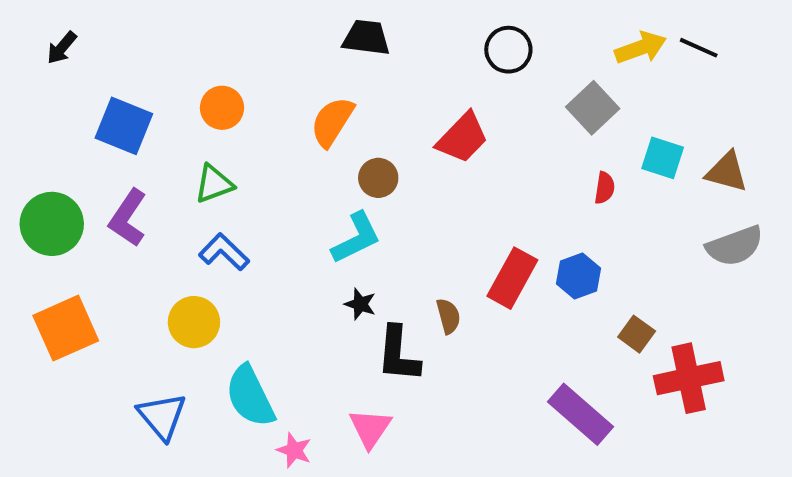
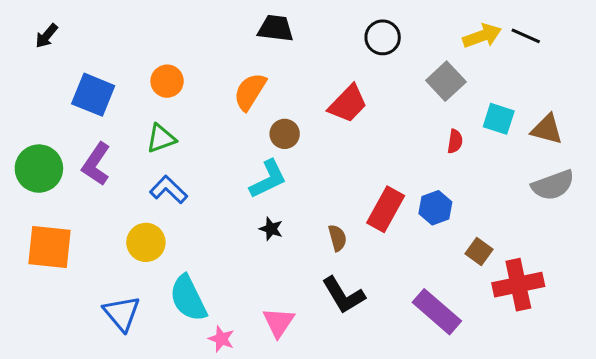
orange square: (66, 328) -> (49, 247), turned 30
black L-shape: (398, 354) -> (343, 295), moved, turned -36

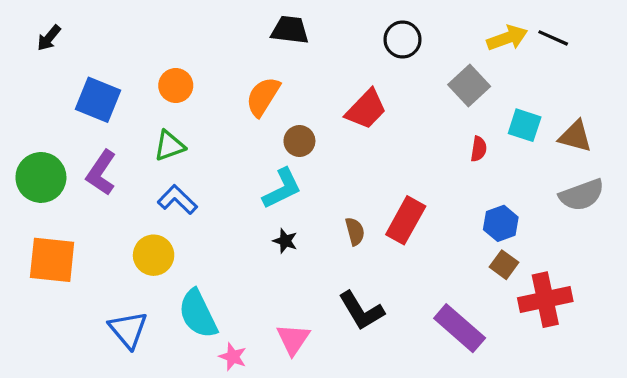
blue hexagon: (435, 208) -> (501, 223), moved
brown semicircle: (337, 238) -> (355, 231), moved

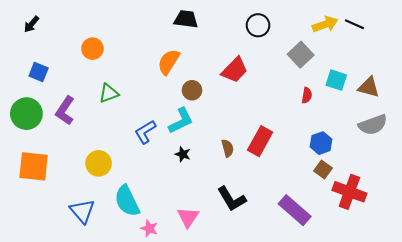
orange circle: (176, 86) -> (92, 49), moved
blue square: (98, 100) -> (39, 72), moved, size x0.7
blue L-shape: (177, 200) -> (145, 132), moved, turned -75
red cross: (545, 300) -> (349, 192), turned 32

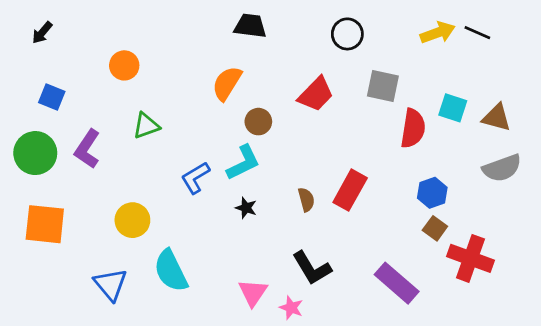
gray square: (301, 55) -> (383, 86), moved, turned -35
red semicircle: (307, 95) -> (413, 128), size x1.8
pink star: (149, 228) -> (291, 308), moved

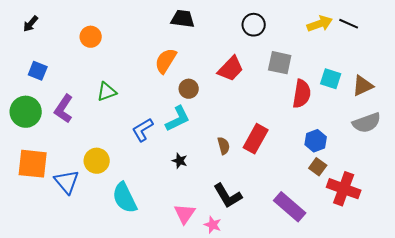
orange circle: (124, 65) -> (91, 37), moved
brown triangle: (497, 117) -> (363, 86), turned -40
black star: (246, 208) -> (180, 161), moved
blue triangle: (111, 284) -> (67, 182), moved

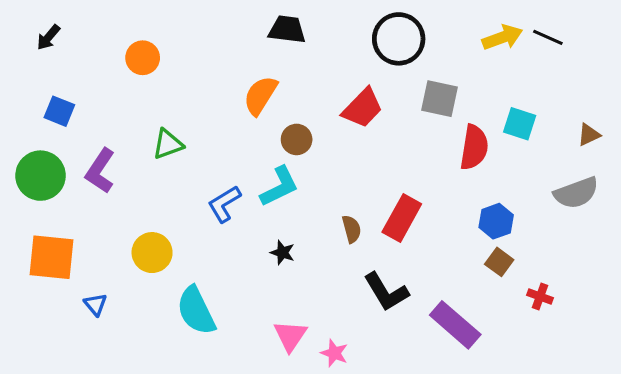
black circle: (254, 25) -> (399, 39), size x1.4
brown triangle: (363, 86) -> (589, 135), moved, size x0.7
blue triangle: (67, 182) -> (95, 304), moved, size x0.6
red cross: (344, 189) -> (540, 297), size x0.5
black L-shape: (228, 196) -> (386, 292), moved

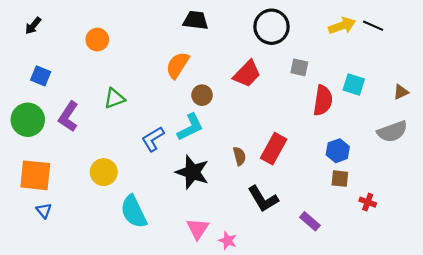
gray square: (440, 99) -> (299, 67), size x0.7
black star: (282, 253) -> (192, 172), size x2.0
brown square: (499, 262) -> (340, 179), turned -30
blue triangle: (95, 304) -> (44, 211), moved
purple rectangle: (455, 325) -> (310, 221), size x0.6

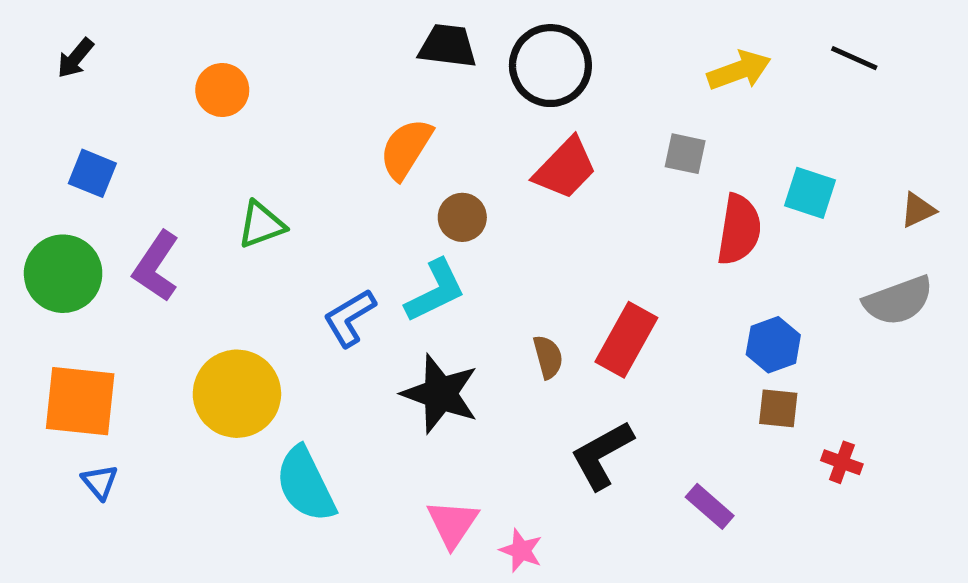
yellow arrow: (342, 26) -> (739, 70), moved
black circle: (272, 27) -> (550, 66), moved
yellow circle: (104, 172) -> (237, 394), size x1.4
black L-shape: (263, 199) -> (602, 455), turned 92

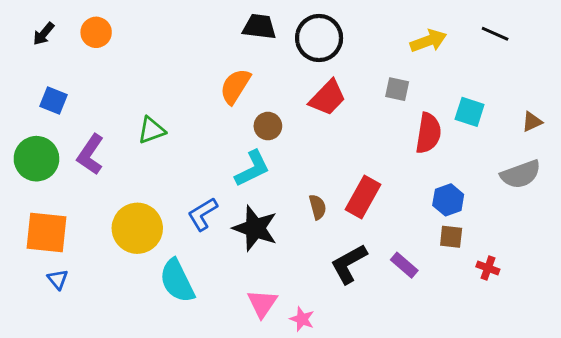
orange circle: (222, 90) -> (96, 32), moved
blue L-shape: (350, 318) -> (203, 214), moved
purple rectangle: (710, 506) -> (404, 265), moved

